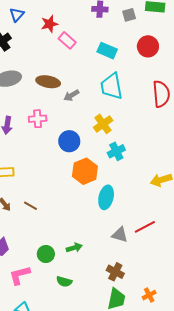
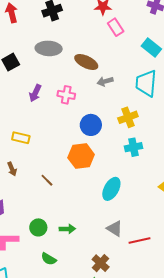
orange hexagon: (85, 171) -> (81, 156), moved
brown line: (30, 206) -> (47, 180), moved
red line: (145, 227) -> (139, 241), moved

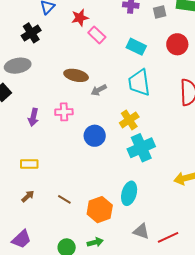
gray ellipse: (49, 48) -> (18, 66), moved
cyan cross: (133, 147) -> (141, 148), size x1.5
orange hexagon: (81, 156) -> (100, 210), moved
brown arrow: (12, 169) -> (28, 196), turned -96

